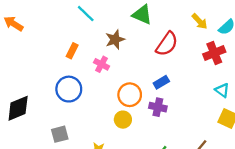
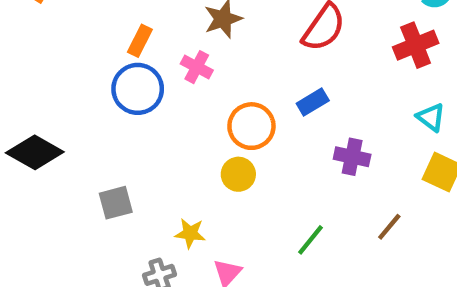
blue circle: (69, 89) -> (138, 89), moved
purple cross: (158, 107) -> (352, 157), moved
black diamond: (18, 108) -> (35, 152), turned 52

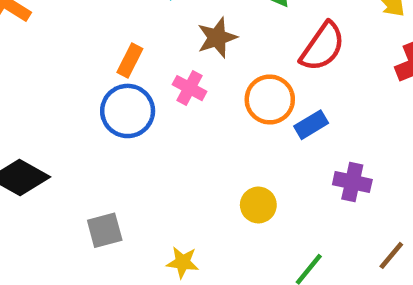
orange circle: (251, 126) -> (270, 99), moved
yellow circle: (238, 174) -> (258, 205), moved

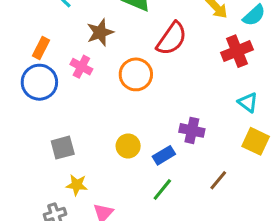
blue rectangle: (311, 125) -> (164, 155), moved
gray square: (105, 230) -> (63, 148), moved

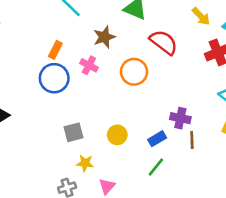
red semicircle: (172, 39) -> (164, 42), turned -88
yellow circle: (128, 146) -> (117, 135), moved
brown line: (218, 180) -> (192, 140), moved, turned -42

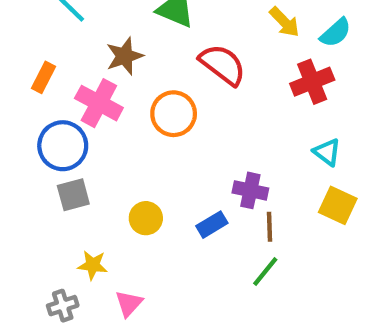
pink cross: (89, 65) -> (99, 103), size x1.5
blue circle: (54, 78) -> (63, 146), moved
gray square: (73, 132) -> (73, 195), moved
green line: (156, 167) -> (265, 271), moved

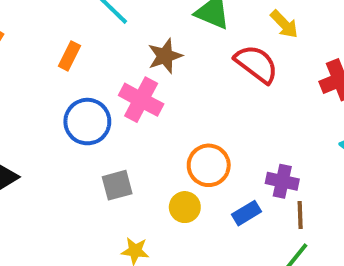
yellow arrow: (284, 22) -> (284, 24), moved
orange rectangle: (44, 77) -> (69, 56), moved
orange circle: (174, 114) -> (209, 165), moved
blue circle: (63, 146) -> (87, 122), moved

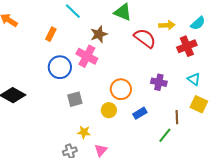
yellow arrow: (284, 24) -> (167, 25), moved, turned -49
purple cross: (282, 181) -> (159, 82), moved
brown line: (300, 215) -> (177, 117), moved

